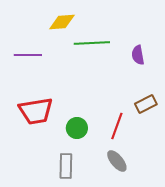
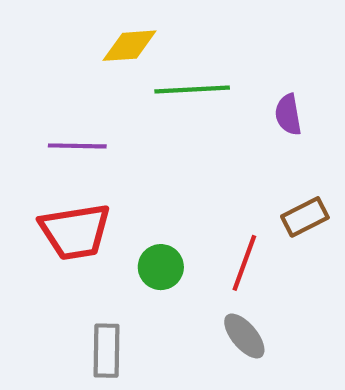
purple line: (28, 55) -> (77, 146), moved
gray rectangle: (66, 166) -> (107, 351), moved

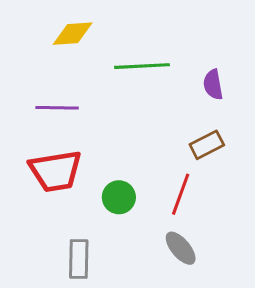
yellow diamond: (129, 46) -> (73, 34), moved
brown rectangle: (305, 217) -> (207, 145), moved

